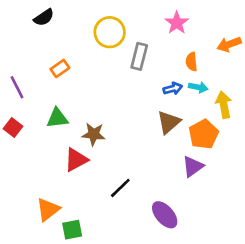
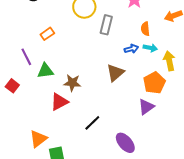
purple line: (17, 87) -> (26, 57), moved
brown triangle: (169, 122) -> (115, 73), moved
red square: (13, 128) -> (12, 86), moved

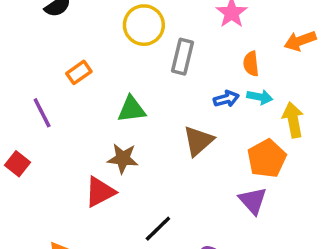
green triangle: (45, 71) -> (132, 109), moved
purple triangle: (146, 107) -> (253, 201), turned -36

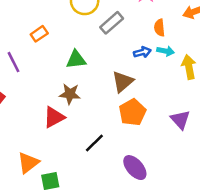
gray rectangle: (182, 57) -> (112, 23), turned 35
orange pentagon: (267, 158) -> (132, 112), moved
purple triangle: (253, 201) -> (180, 120), moved

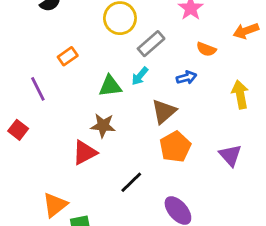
orange semicircle: (159, 28) -> (206, 49), turned -63
cyan arrow: (166, 51) -> (140, 76), moved, turned 119

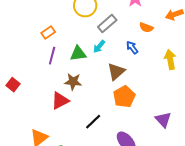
blue arrow: (186, 78) -> (132, 48), turned -112
purple line: (38, 89) -> (52, 56), moved, turned 42
purple triangle: (230, 155) -> (163, 120), moved

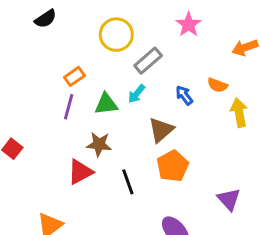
orange semicircle: (146, 28) -> (217, 85), moved
orange rectangle: (48, 33) -> (74, 76), moved
black line: (93, 122) -> (128, 182), moved, turned -66

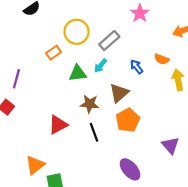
yellow circle: (116, 35) -> (77, 32), moved
purple line: (69, 107) -> (16, 79), moved
brown star: (99, 144) -> (90, 104), moved

